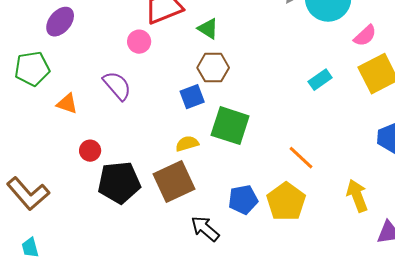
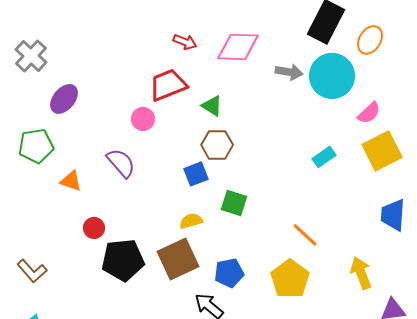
green square: (230, 126) -> (234, 203), size x0.7
brown L-shape: (28, 194) -> (32, 271), size x0.7
blue pentagon: (243, 200) -> (229, 273), moved

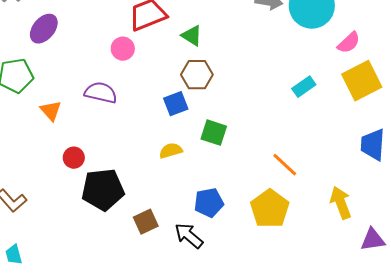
purple semicircle: (121, 163) -> (101, 93), turned -36
orange triangle: (71, 181) -> (51, 111), turned 30
brown square: (178, 259) -> (146, 222), moved, size x0.6

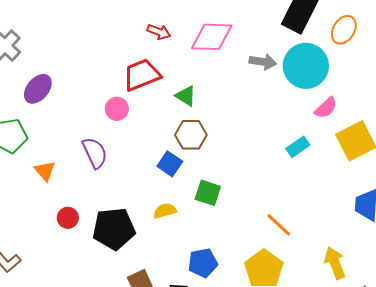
pink semicircle: (349, 43) -> (326, 108), moved
purple semicircle: (101, 93) -> (95, 153), turned 52
blue square: (176, 104) -> (170, 164), turned -35
black pentagon: (103, 190) -> (114, 229), moved

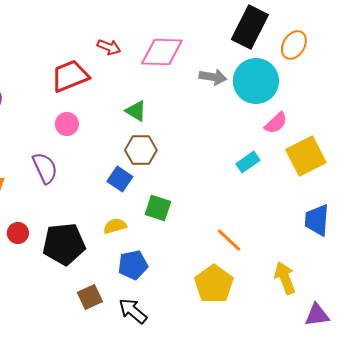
red trapezoid: (142, 75) -> (70, 76), moved
blue pentagon: (203, 263) -> (133, 265), moved

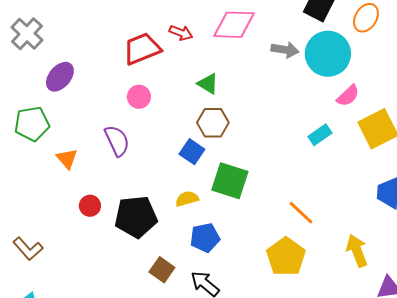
red arrow: (109, 47) -> (181, 33), moved
green square: (158, 208) -> (230, 181), size x1.4
brown square: (90, 297) -> (162, 270), turned -30

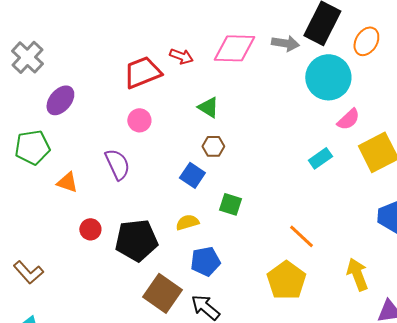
gray arrow: (285, 50) -> (285, 43), moved
brown hexagon: (213, 123) -> (213, 146), size x0.7
orange triangle: (67, 159) -> (67, 182), turned -30
green square: (230, 181) -> (230, 204), size x0.6
brown square: (162, 270) -> (162, 293), size x1.5

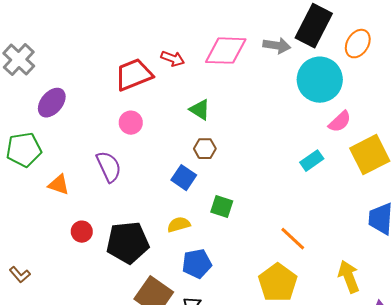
brown L-shape: (28, 272) -> (20, 275), size x0.7

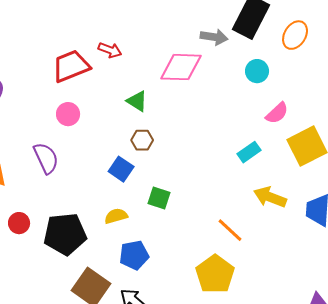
pink diamond: (226, 51) -> (181, 67), moved
cyan circle: (320, 80) -> (257, 71), size x0.5
yellow arrow: (349, 277) -> (270, 197), moved, turned -48

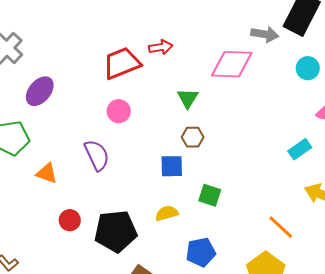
red arrow: (110, 50) -> (161, 47), turned -30
green triangle: (137, 101) -> (188, 98), turned 30
blue square: (121, 169) -> (172, 166), turned -35
blue pentagon: (134, 255) -> (201, 252), moved

